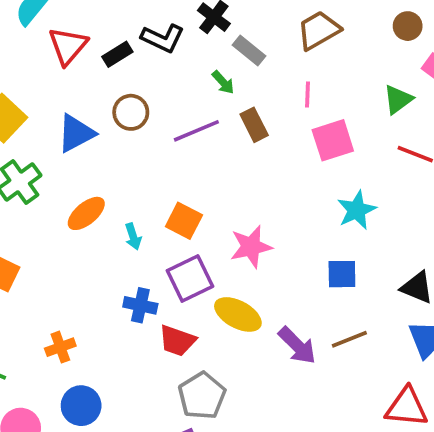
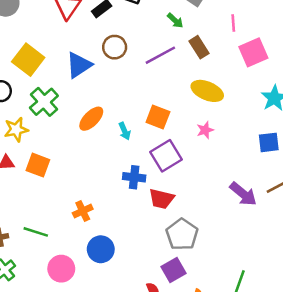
pink star: (251, 247) -> (205, 130), size x0.6
yellow ellipse: (238, 314) -> (207, 91), moved

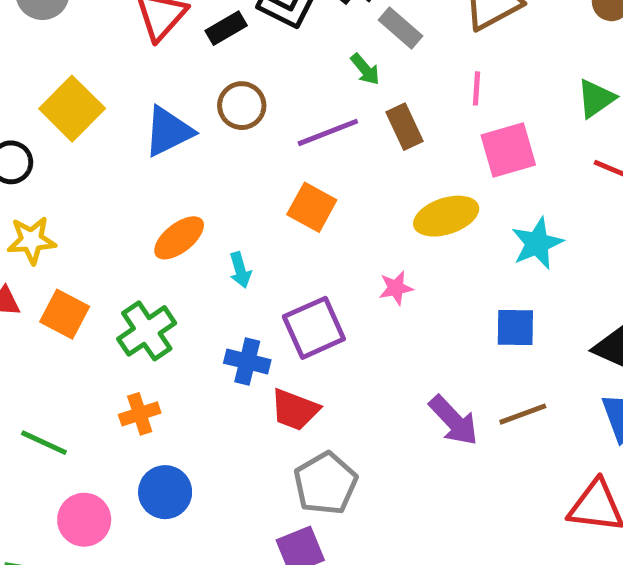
yellow ellipse: (207, 91) -> (446, 216), moved, turned -48
green cross: (44, 102) -> (147, 331), moved
orange square: (158, 117) -> (312, 207), moved

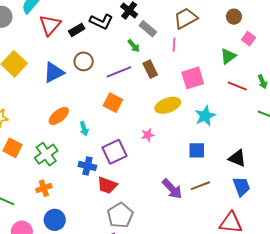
pink line: (477, 88) -> (174, 45), moved

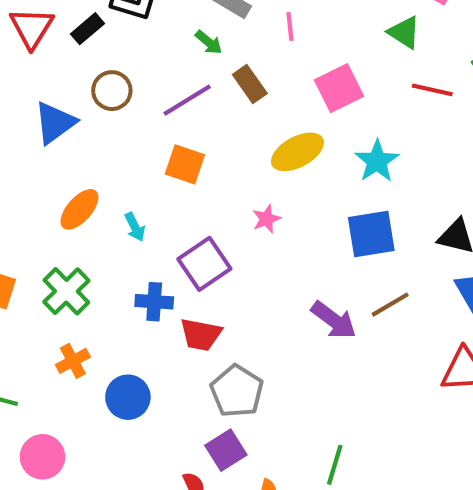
green triangle: (228, 56) -> (404, 32), turned -42
blue square: (197, 150) -> (371, 234), size x1.4
blue circle: (55, 220) -> (128, 397), moved

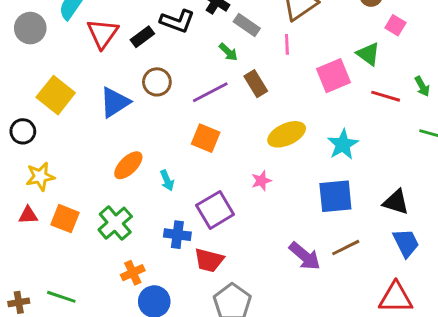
pink square: (339, 88) -> (334, 76), moved
orange cross: (73, 361) -> (133, 273), moved

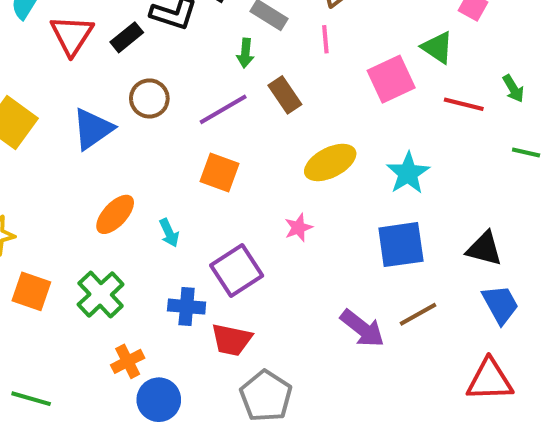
green arrow: (228, 52) -> (245, 53), turned 54

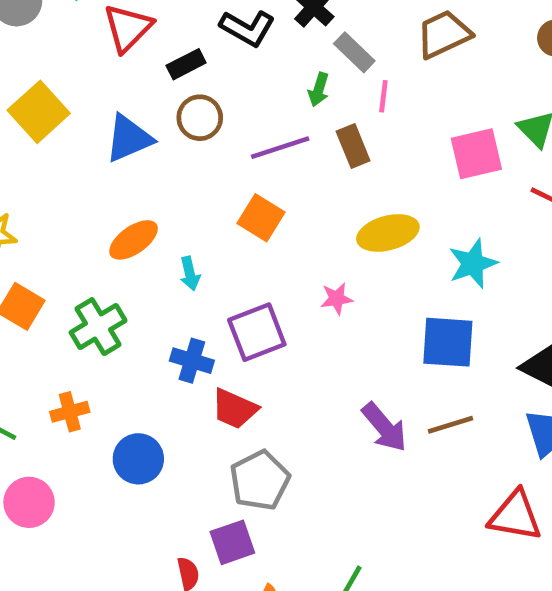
black rectangle: (127, 37) -> (186, 64), moved
pink line: (325, 39) -> (383, 96), moved
orange cross: (128, 361) -> (70, 412), moved

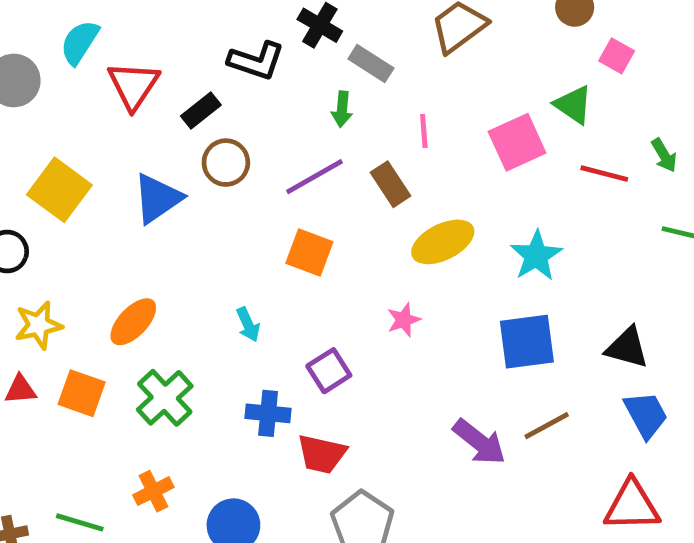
pink line: (383, 96) -> (424, 131), moved
brown rectangle: (353, 146) -> (390, 184), moved
orange ellipse: (134, 240) -> (133, 322), moved
purple square: (257, 332) -> (329, 371), size x0.7

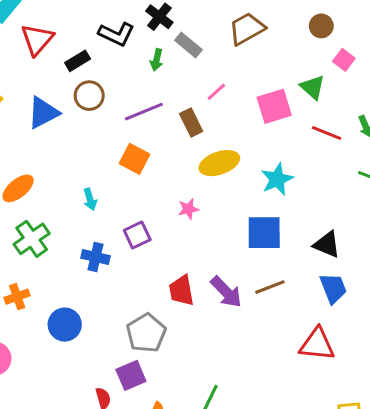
green arrow: (342, 109) -> (157, 60), moved
pink line: (424, 131) -> (216, 92), turned 45
red trapezoid: (322, 454) -> (181, 291), moved, turned 60

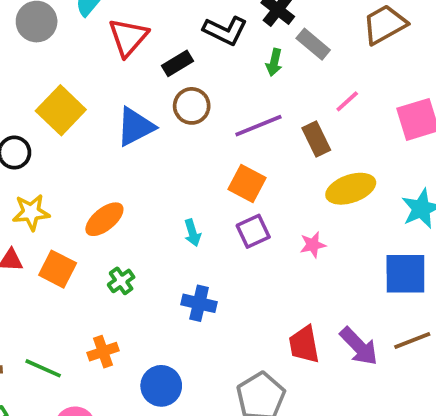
purple square: (137, 235) -> (253, 231), moved
green cross: (32, 239) -> (121, 281), size x0.6

